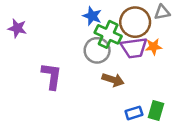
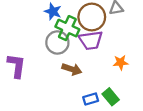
orange star: (154, 47) -> (121, 62), moved
green rectangle: (156, 110) -> (111, 97), turned -56

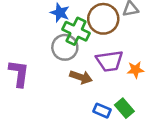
purple trapezoid: (91, 40) -> (109, 61), moved
blue rectangle: (91, 99) -> (102, 111), turned 40

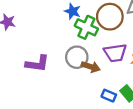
gray circle: (65, 47) -> (77, 57), moved
purple L-shape: (19, 73) -> (37, 64), turned 90

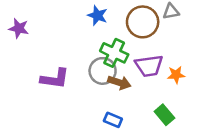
green cross: (86, 27) -> (114, 53), moved
blue rectangle: (109, 96) -> (113, 120), moved

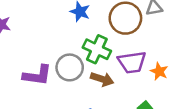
gray circle: (103, 71) -> (70, 67), moved
orange star: (176, 75) -> (159, 71), turned 30

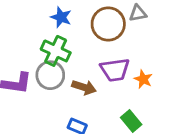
green cross: (97, 49) -> (56, 51), moved

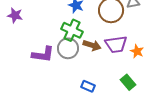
brown arrow: (84, 87) -> (92, 45), moved

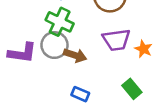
brown arrow: (92, 45) -> (75, 55), moved

